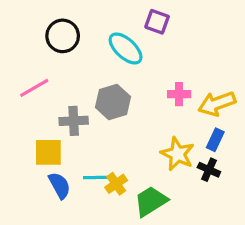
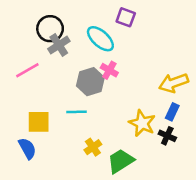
pink cross: (179, 94) -> (109, 70), moved, turned 30
gray cross: (74, 121) -> (59, 45), moved, turned -30
cyan line: (96, 178) -> (77, 112), moved
blue semicircle: (59, 185) -> (27, 148), moved

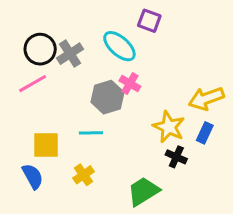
black circle: (50, 29) -> (40, 49), moved
yellow star: (142, 123) -> (169, 127), moved
black cross: (167, 136) -> (176, 157), moved
yellow cross: (93, 147) -> (84, 175), moved

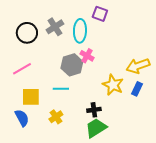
cyan ellipse: (119, 46) -> (80, 31), turned 50
gray cross: (70, 54) -> (55, 27), moved
pink line: (33, 84) -> (22, 69), moved
black cross: (176, 157) -> (94, 110), moved, turned -32

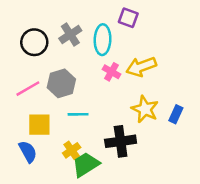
gray hexagon: (72, 65) -> (61, 83), moved
yellow arrow: (138, 66) -> (141, 67), moved
black cross: (94, 110) -> (121, 141), size x1.6
green trapezoid: (96, 128) -> (86, 164), moved

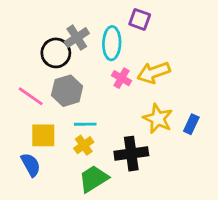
black circle: (34, 42) -> (56, 53), moved
pink line: (28, 89) -> (31, 96), turned 65
yellow cross: (72, 150) -> (84, 145), moved

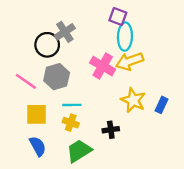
cyan ellipse: (112, 43) -> (125, 37), moved
pink cross: (122, 78) -> (103, 66), size x1.5
yellow cross: (84, 145) -> (71, 123), turned -35
black cross: (131, 154) -> (111, 130), size x0.6
blue semicircle: (31, 165) -> (38, 146), moved

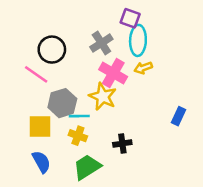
gray cross: (65, 32) -> (101, 43), moved
yellow arrow: (130, 61) -> (143, 68), size x0.6
gray hexagon: (57, 77) -> (62, 103), moved
pink line: (26, 81) -> (36, 74), moved
yellow star: (133, 100) -> (103, 97), moved

